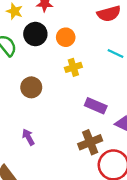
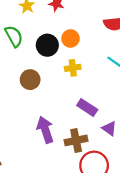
black circle: (35, 34) -> (47, 45), moved
purple arrow: (28, 137) -> (45, 130), moved, size x1.6

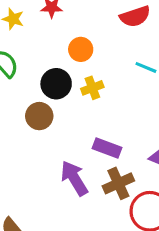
black circle: (47, 45) -> (56, 84), moved
purple rectangle: (87, 107) -> (107, 148), moved

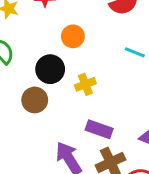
yellow cross: (92, 88) -> (85, 84), moved

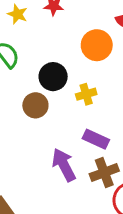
orange circle: (73, 36) -> (97, 45), moved, size x1.4

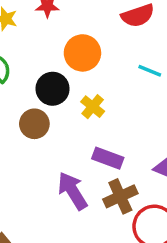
orange circle: (97, 45) -> (82, 53), moved
yellow cross: (86, 94) -> (93, 107), turned -30

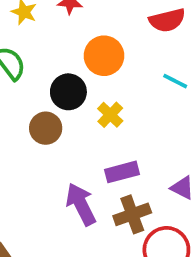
purple rectangle: (108, 158) -> (122, 172), turned -40

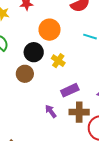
purple arrow: (81, 204) -> (51, 111), size x0.6
brown cross: (132, 214) -> (79, 112), turned 30

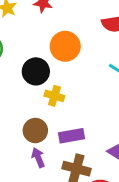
yellow cross: (58, 61) -> (54, 96), moved, turned -32
brown circle: (25, 74) -> (35, 131), moved

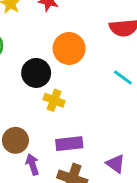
brown circle: (35, 131) -> (15, 140), moved

